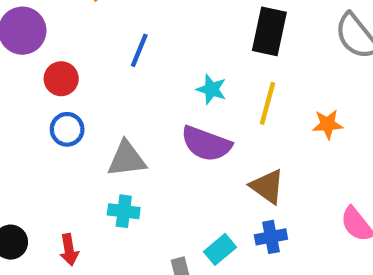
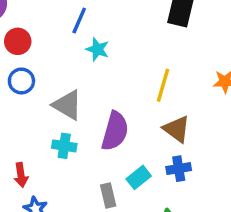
cyan star: (211, 89) -> (97, 49), moved
yellow line: (268, 103) -> (163, 85), moved
purple semicircle: (206, 144) -> (115, 131), moved, turned -96
gray triangle: (127, 159) -> (67, 105), turned 36

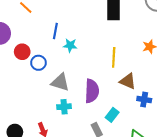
blue circle: (21, 81) -> (38, 63), moved
blue cross: (179, 169) -> (144, 100), moved, turned 32

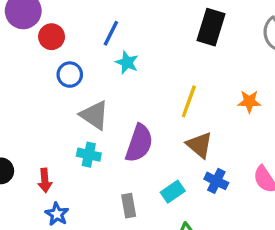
red circle: (22, 52) -> (52, 37), moved
cyan rectangle: (112, 115) -> (173, 192), moved

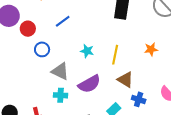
blue line: (111, 33) -> (63, 21), turned 35
cyan star: (127, 62) -> (87, 51), moved
purple semicircle: (139, 143) -> (89, 84), turned 50

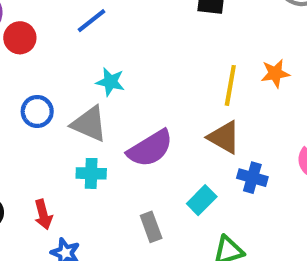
blue circle: (42, 49) -> (37, 111), moved
cyan star: (87, 51) -> (110, 82), moved
yellow line: (115, 55) -> (230, 85), moved

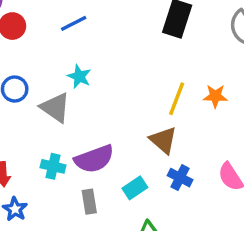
purple semicircle: (150, 148) -> (94, 159), moved
cyan cross: (91, 173) -> (53, 166), moved

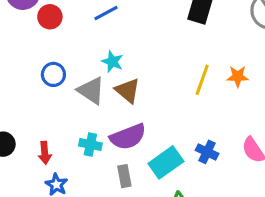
brown triangle: (163, 140) -> (128, 91), moved
cyan rectangle: (135, 188) -> (166, 162), size x1.5

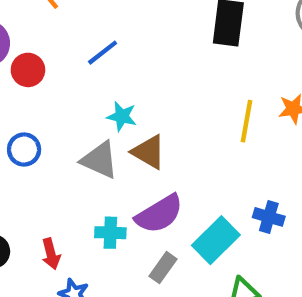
blue circle: (53, 74) -> (24, 150), moved
gray rectangle: (124, 176) -> (163, 268), turned 55

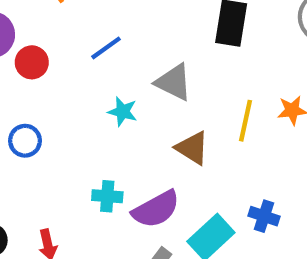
brown triangle: (149, 152) -> (192, 148), moved
gray triangle: (100, 160) -> (174, 82), moved
cyan cross: (110, 233) -> (107, 196), moved

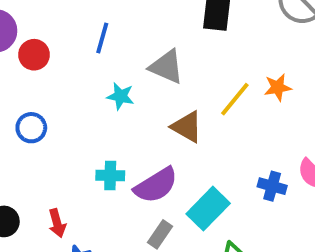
blue line: (106, 48) -> (102, 38), turned -36
yellow line: (245, 121) -> (235, 99), turned 30
blue cross: (264, 216) -> (272, 186), moved

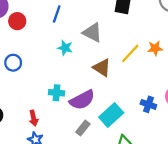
red arrow: (57, 223) -> (34, 118), moved

